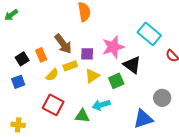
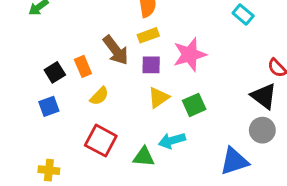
cyan rectangle: (149, 34) -> (243, 15), moved, size x0.6
black triangle: (132, 65) -> (264, 96), moved
yellow rectangle: (70, 66) -> (148, 35), moved

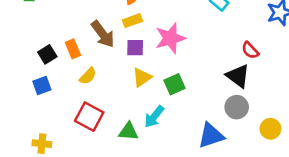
cyan arrow: (172, 141) -> (154, 117), turned -35

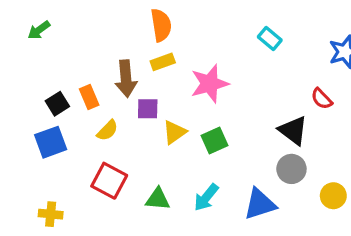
brown arrow: (103, 34) -> (126, 79), turned 32
purple square: (135, 48) -> (148, 109), moved
red semicircle: (250, 50) -> (322, 99), moved
blue square: (42, 85) -> (51, 142), size x1.4
cyan arrow: (154, 117) -> (206, 197), moved

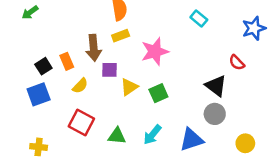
yellow circle: (333, 196) -> (245, 143), moved

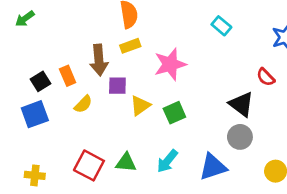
red square: (81, 122) -> (89, 165), moved

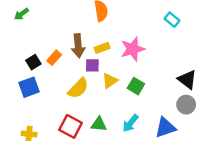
yellow rectangle: (130, 46) -> (102, 48), moved
orange rectangle: (68, 76) -> (54, 58), turned 64
yellow semicircle: (83, 104) -> (78, 88), moved, size x1.5
green square: (174, 113) -> (136, 86), turned -35

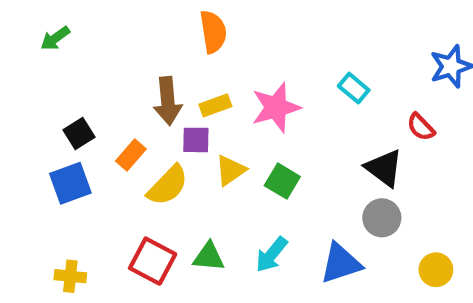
cyan rectangle: (172, 20) -> (354, 88), moved
orange rectangle: (54, 58) -> (131, 155), moved

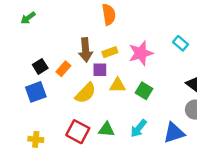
orange rectangle: (131, 155) -> (63, 69), moved
yellow triangle: (230, 170) -> (118, 85), turned 35

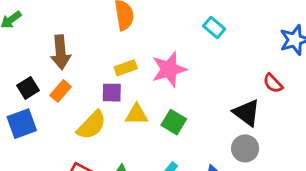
cyan rectangle: (181, 43) -> (214, 27), moved
brown arrow: (86, 50) -> (61, 52), moved

